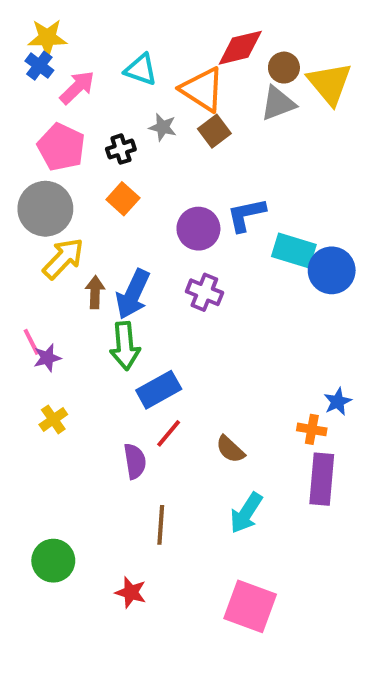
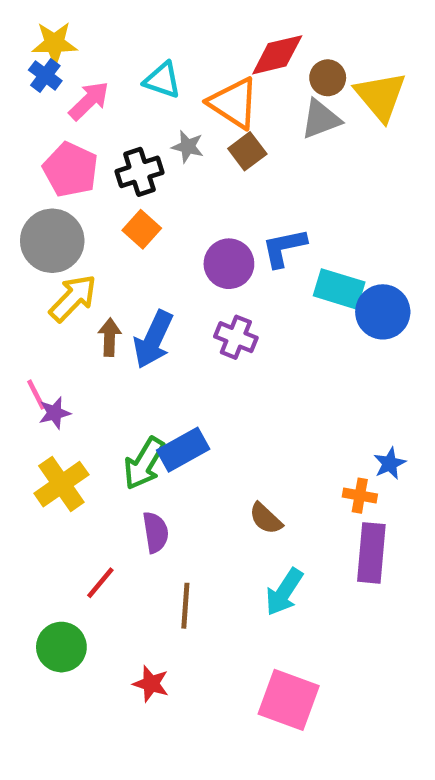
black cross: (121, 149) -> (139, 172), size x1.4
green arrow: (125, 346) -> (144, 463), moved, turned 36
yellow cross: (53, 419) -> (61, 484), size x1.6
red line: (169, 433) -> (100, 583), moved

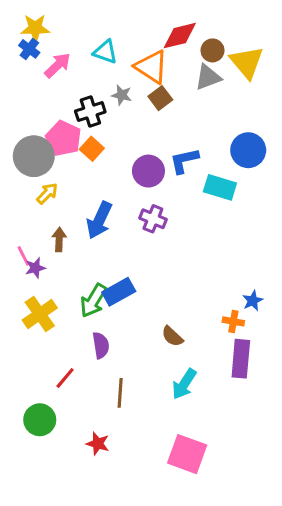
pink pentagon: (71, 170) -> (64, 138), moved
yellow arrow: (73, 298) -> (47, 193), size x0.7
blue circle: (383, 312) -> (248, 150), moved
brown arrow: (110, 337) -> (59, 240), moved

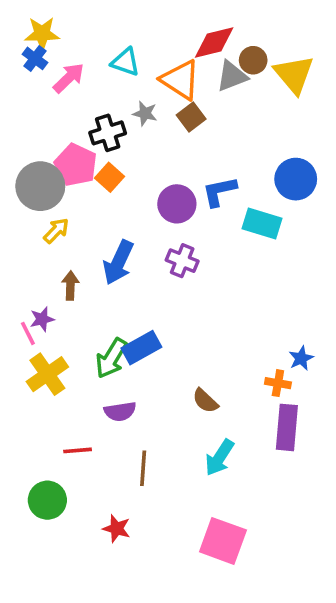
gray triangle: (208, 77) -> (232, 76), moved
pink line: (23, 256) -> (28, 333), moved
purple semicircle: (101, 345) -> (120, 411), turned 90
red line: (65, 378) -> (78, 450), turned 45

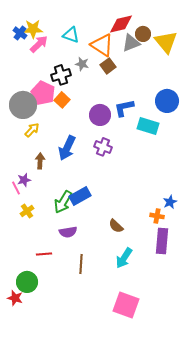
yellow star: (42, 34) -> (33, 29), moved
yellow cross: (47, 374) -> (27, 211), size x0.6
red star: (117, 529) -> (15, 298), moved

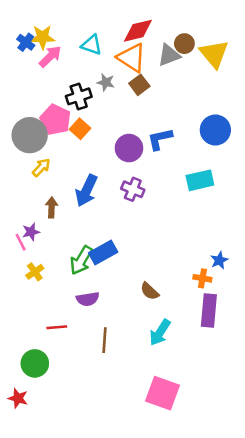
red diamond: (121, 24) -> (138, 31), moved
cyan rectangle: (148, 126) -> (200, 180), moved, turned -30
red star: (15, 298) -> (18, 398), moved

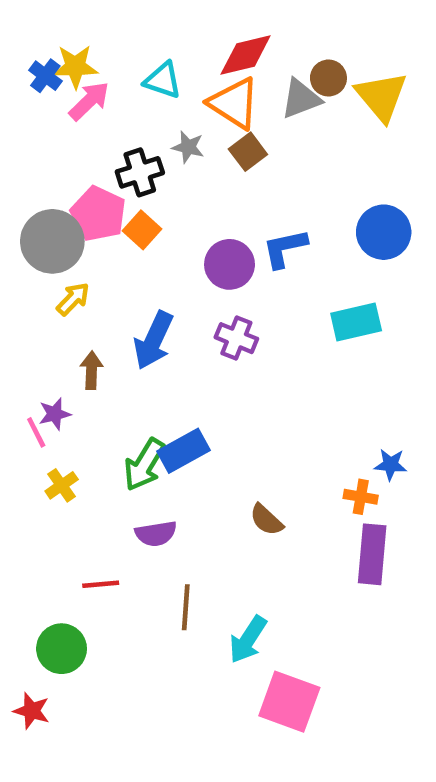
blue star: (219, 260) -> (391, 465), turned 30
cyan arrow: (160, 332) -> (248, 639), moved

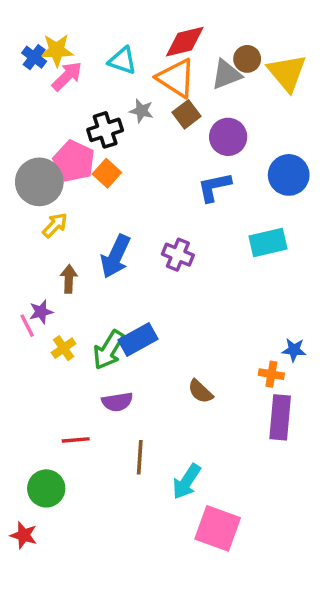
purple circle: (230, 264) -> (228, 137), moved
yellow cross: (62, 485) -> (64, 348), moved

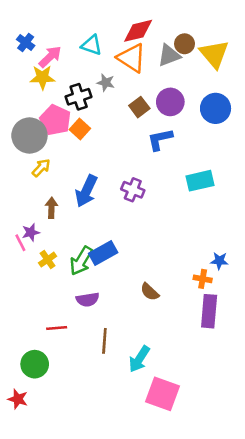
yellow star: (57, 50) -> (42, 77), moved
brown square: (187, 114) -> (139, 107), moved
blue circle: (289, 175) -> (216, 108), moved

